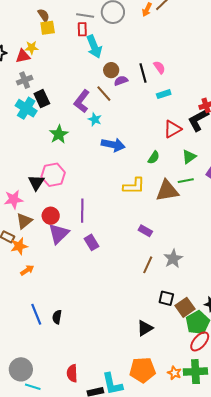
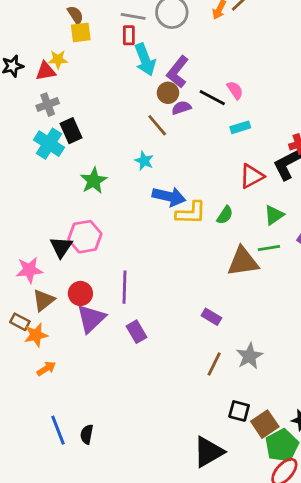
black line: (143, 73) -> (212, 98), turned -48
purple L-shape: (82, 101) -> (178, 72), moved
yellow L-shape: (134, 186) -> (191, 213), moved
black triangle: (145, 328) -> (208, 452), size x1.4

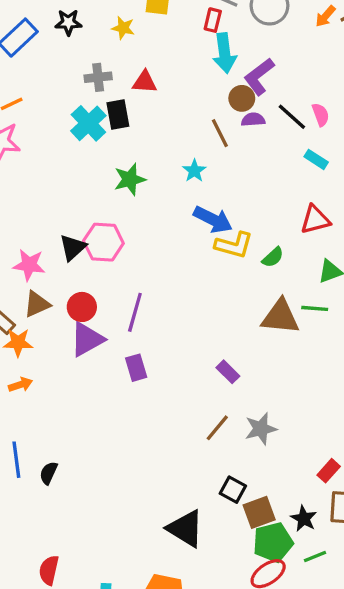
red triangle: (46, 71) -> (145, 82), moved
cyan rectangle: (240, 127) -> (316, 159), turned 36
black triangle: (208, 452) -> (185, 529), turned 48

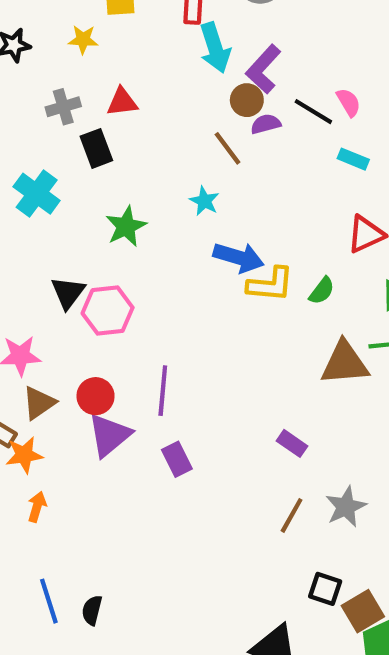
cyan cross: (88, 123) -> (37, 194), moved
black triangle: (73, 247) -> (68, 293), moved
orange arrow: (20, 385) -> (37, 507), turned -45

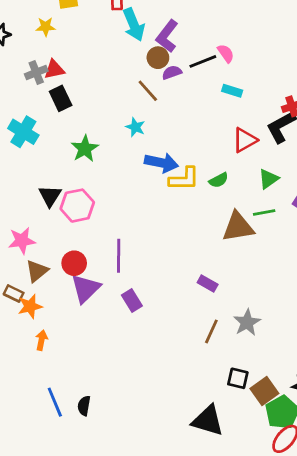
red triangle: (122, 102) -> (54, 69), moved
black line: (313, 112) -> (203, 61), turned -48
green semicircle: (322, 291) -> (219, 180), turned 30

